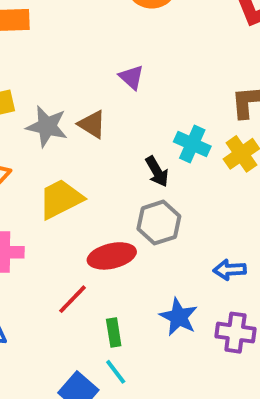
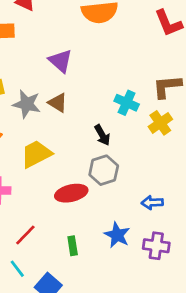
purple triangle: (131, 77) -> (60, 61), moved, size x1.4
cyan cross: (192, 144) -> (127, 103), moved
red line: (72, 299) -> (25, 235), moved
cyan line: (116, 372) -> (17, 269), moved

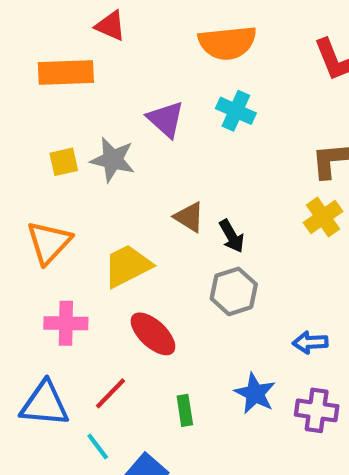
brown triangle: (58, 103) -> (189, 217), moved
cyan cross: (127, 103) -> (236, 111), moved
gray star: (27, 104) -> (113, 160), moved
red ellipse: (71, 193) -> (153, 334), moved, turned 56

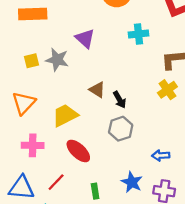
cyan cross: (236, 111) -> (138, 34), moved, turned -30

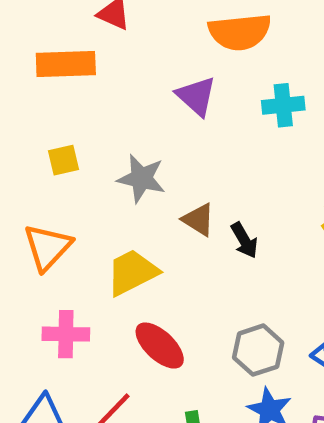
purple triangle: (85, 38) -> (196, 96), moved
gray star: (57, 60) -> (141, 178), moved
gray hexagon: (121, 129) -> (258, 350), moved

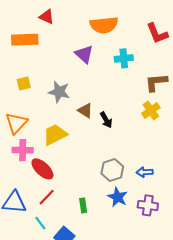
pink cross: (66, 334) -> (23, 150), moved
red ellipse: (160, 346) -> (42, 169), moved

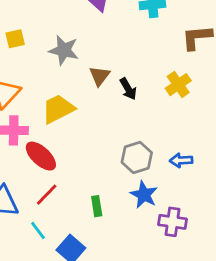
brown triangle: (85, 111) -> (100, 76), turned 35
yellow cross: (151, 111) -> (178, 85), moved
purple cross: (148, 205) -> (173, 222), moved

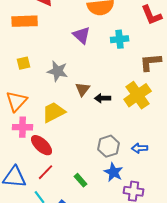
yellow cross: (178, 85) -> (138, 95), size x1.5
black arrow: (128, 89) -> (103, 98), turned 119
green rectangle: (97, 206) -> (81, 180), turned -32

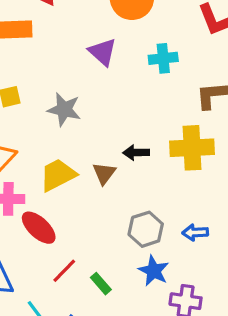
brown triangle: (83, 89) -> (104, 173), moved
yellow cross: (138, 95) -> (192, 148), turned 32
red line: (46, 172) -> (64, 271), moved

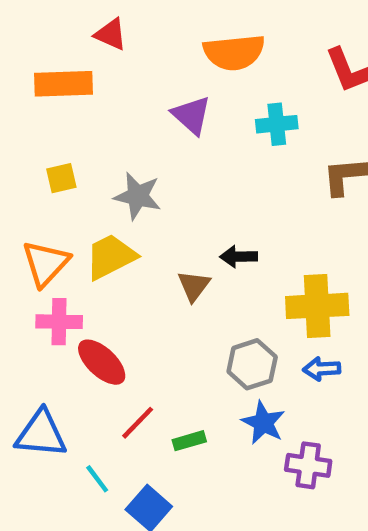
yellow cross: (192, 148) -> (317, 306), moved
yellow trapezoid: (58, 175) -> (111, 257), moved
green rectangle: (101, 284) -> (189, 441), turned -65

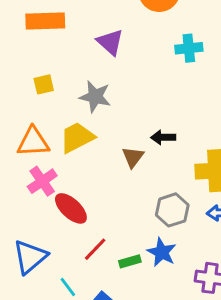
purple triangle: (191, 115) -> (110, 42), moved
orange triangle: (46, 263) -> (33, 142), turned 44
pink cross: (59, 322) -> (42, 181), turned -36
blue star: (263, 423) -> (162, 252), moved
blue triangle: (41, 434) -> (30, 257), turned -45

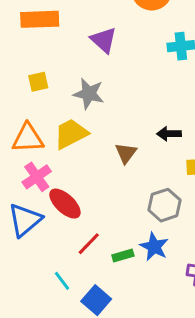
black arrow: (163, 137) -> (169, 134), moved
blue triangle: (30, 257) -> (25, 220), moved

